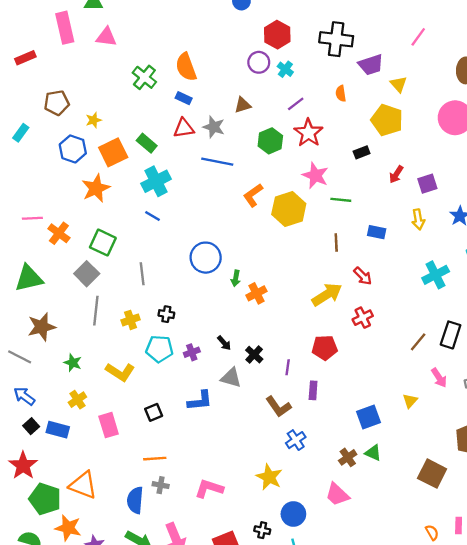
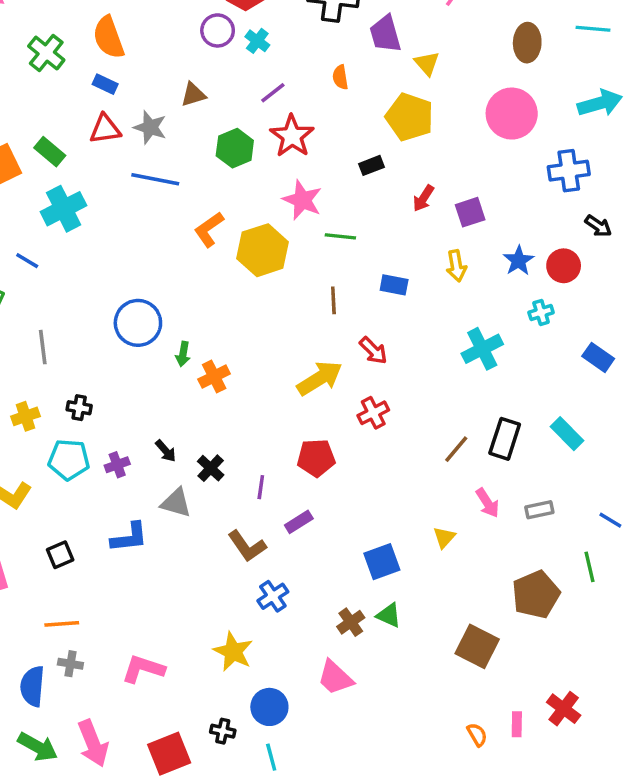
purple trapezoid: (371, 65) -> (385, 34), turned 92
blue line: (152, 216) -> (27, 261), moved
purple rectangle: (313, 390) -> (299, 522), turned 54

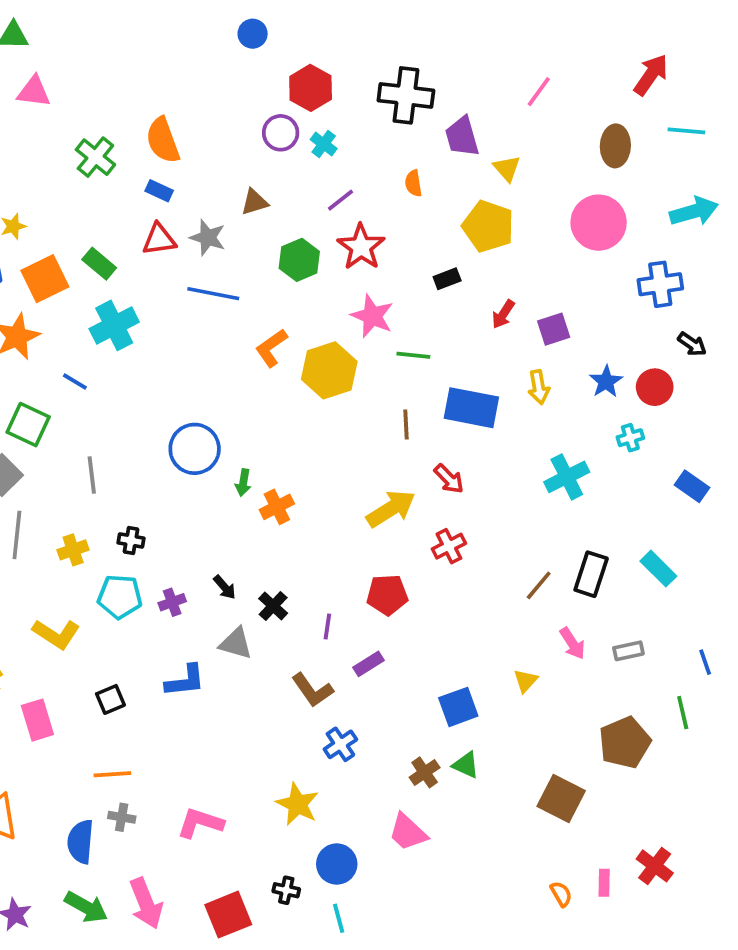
blue rectangle: (394, 285) -> (471, 408), size x1.8
blue line: (610, 520) -> (705, 662), turned 40

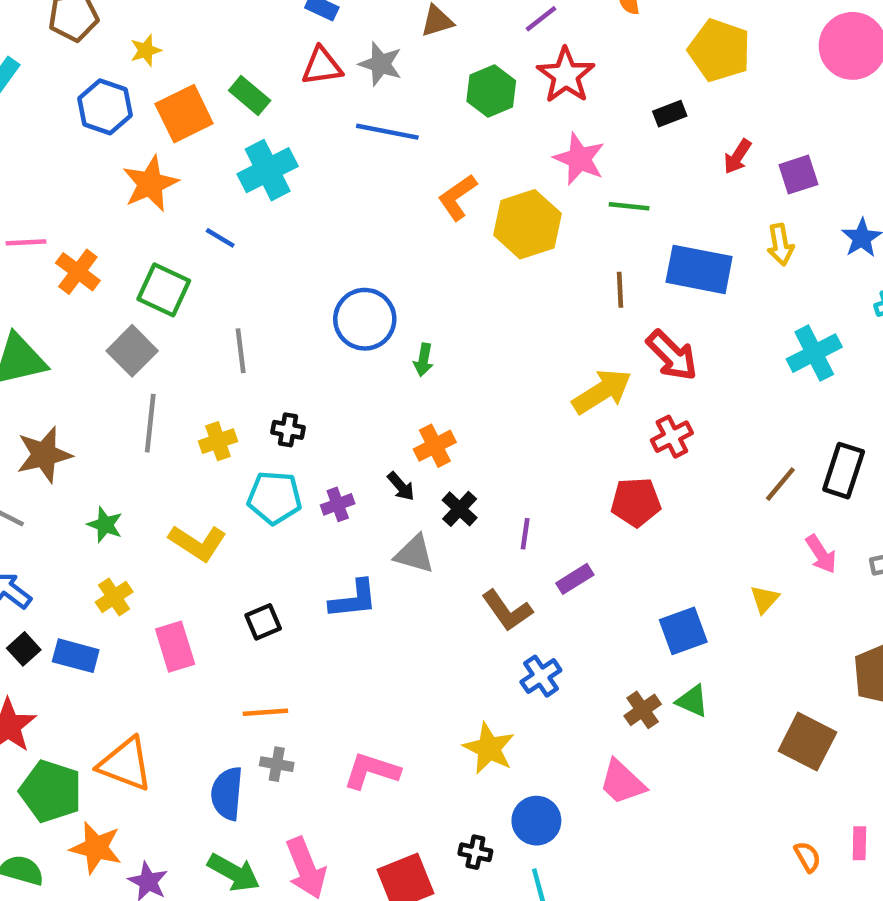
red arrow: (449, 479) -> (672, 355), size x1.4
orange cross: (277, 507) -> (435, 446), moved
red pentagon: (387, 595) -> (636, 502), moved

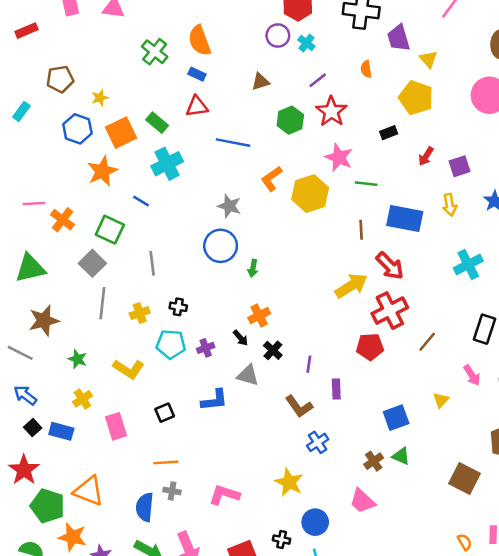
gray star: (381, 64) -> (229, 206), moved
red cross: (672, 437) -> (390, 311), size x1.6
brown line: (780, 484) -> (427, 342), moved
purple rectangle: (575, 579) -> (336, 389), turned -60

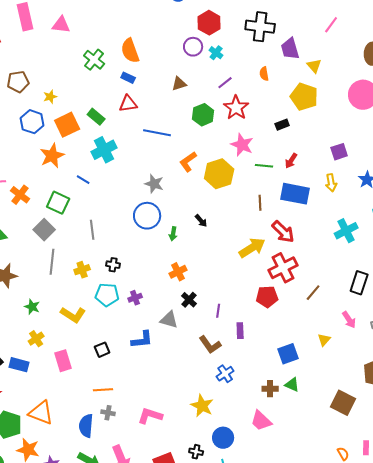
red arrow: (426, 156) -> (291, 161), moved
black arrow: (240, 338) -> (201, 221), moved
brown cross: (374, 461) -> (270, 389), turned 35

